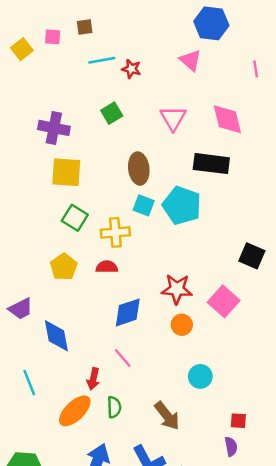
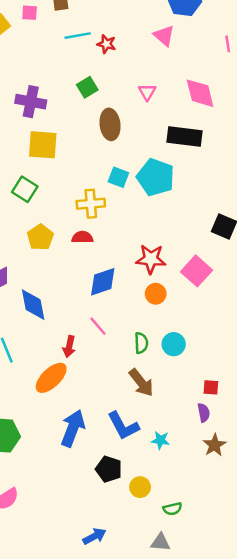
pink triangle: (173, 118) -> (147, 92), size x0.7
brown ellipse: (139, 169) -> (110, 124), moved
green square: (75, 218) -> (25, 189), moved
green semicircle: (114, 407) -> (141, 343), moved

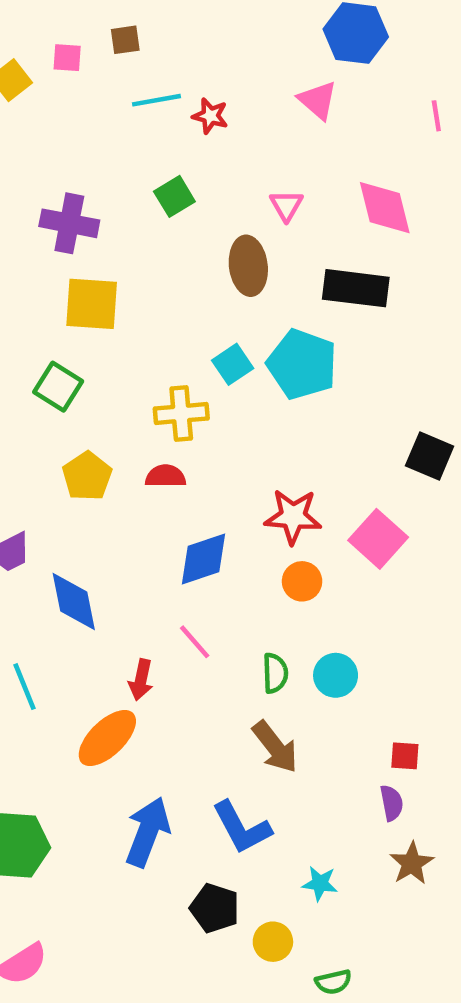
brown ellipse: (110, 124) -> (248, 266), moved
cyan square: (118, 177) -> (233, 364), turned 35
cyan star: (160, 440) -> (320, 883), moved

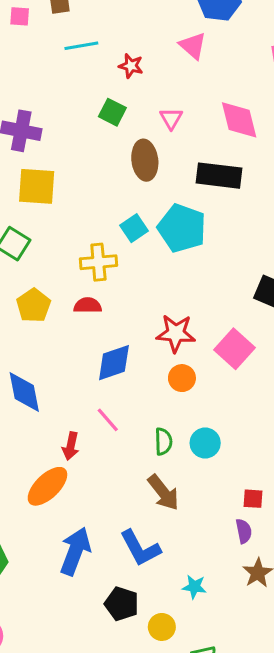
red star: (210, 116) -> (131, 66), moved
green square: (174, 196) -> (112, 112), moved, turned -32

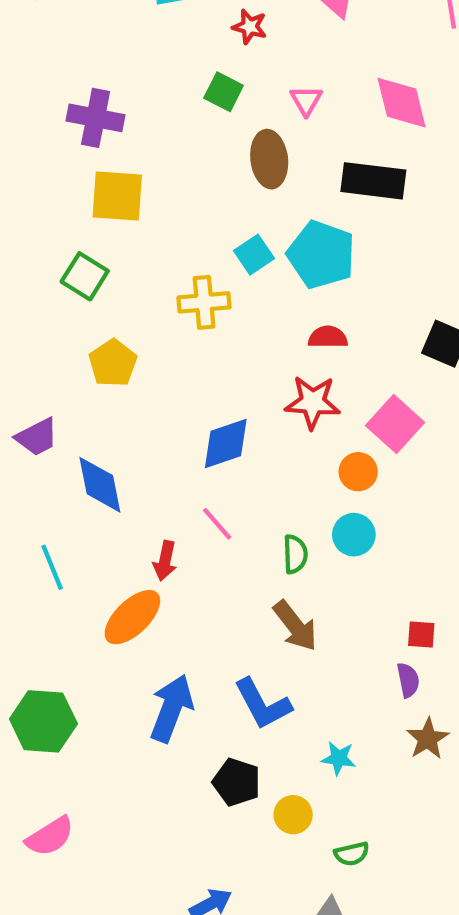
red semicircle: (88, 305) -> (328, 337), moved
orange circle: (182, 378) -> (358, 472), moved
cyan circle: (205, 443) -> (354, 535), moved

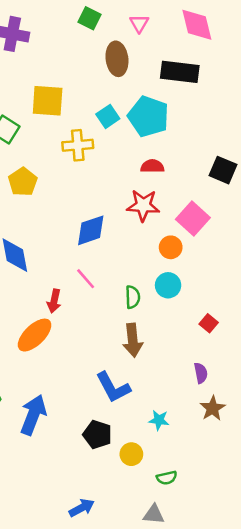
yellow square: (117, 196) -> (48, 101), moved
brown arrow: (295, 626) -> (133, 340), turned 32
red square: (421, 635) -> (209, 323), moved, turned 36
blue arrow: (171, 708) -> (33, 415), moved

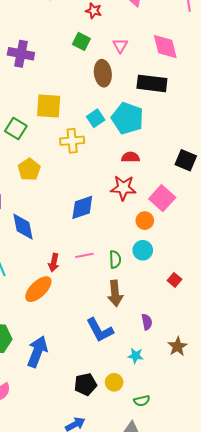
pink line: (86, 279) -> (84, 255), moved, turned -60
purple semicircle: (201, 373) -> (147, 322), moved
black pentagon: (97, 435) -> (85, 384), moved, turned -30

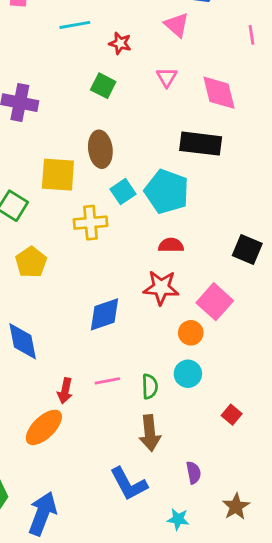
pink triangle: (120, 46) -> (167, 77), moved
brown ellipse: (103, 73) -> (100, 149), moved

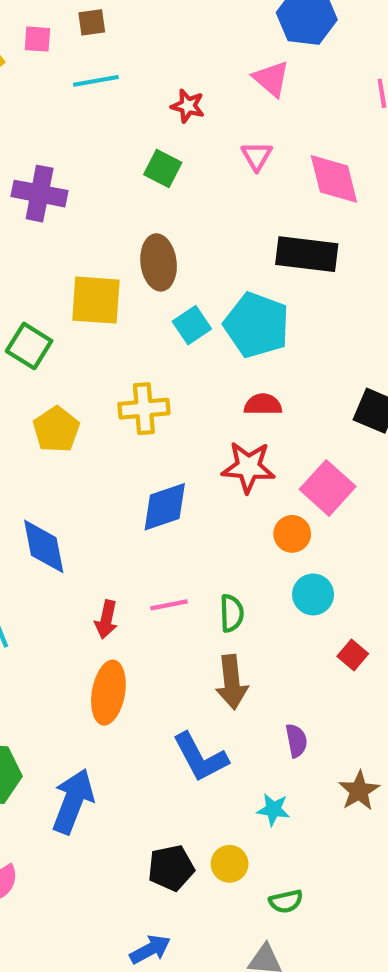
cyan line: (75, 25) -> (96, 81), moved
yellow cross: (90, 223) -> (144, 409), moved
cyan circle: (188, 374) -> (313, 594), moved
orange ellipse: (44, 427) -> (108, 693), moved, turned -36

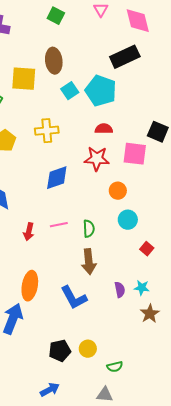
black rectangle: (307, 254) -> (125, 57), turned -32
pink square: (328, 488) -> (135, 154), moved, turned -35
orange ellipse: (108, 693) -> (30, 286), moved
cyan star: (273, 809) -> (142, 288), moved

